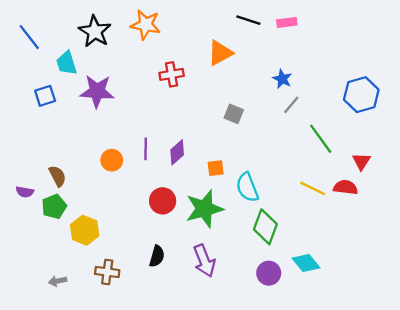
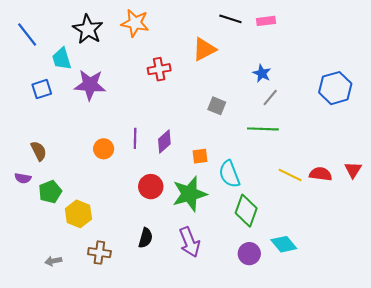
green line: (321, 139) -> (263, 129), moved, turned -52
red triangle: (361, 161) -> (353, 170), moved
brown semicircle: (58, 176) -> (39, 151), moved

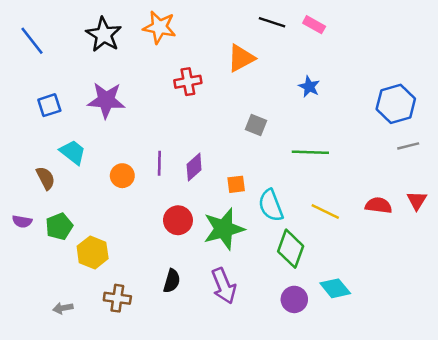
pink rectangle: (266, 21) -> (314, 25), turned 36
cyan trapezoid: (62, 59) -> (73, 152), moved, turned 145
gray line: (270, 97) -> (408, 146), moved, turned 36
yellow line: (290, 175) -> (325, 212), moved
purple semicircle: (23, 178) -> (22, 221), moved

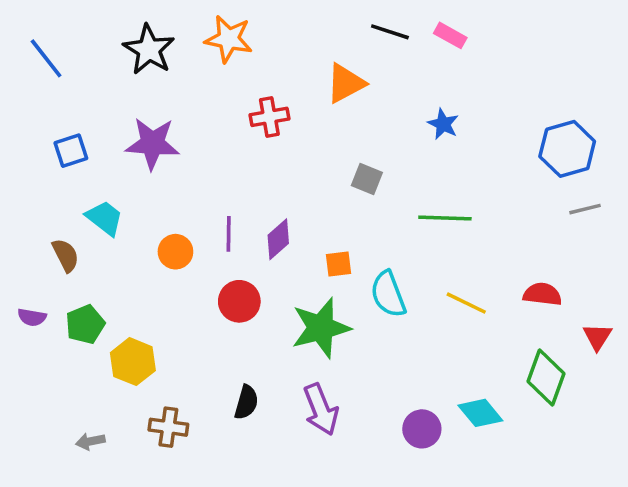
red triangle: (417, 200) -> (597, 337), moved
red circle: (178, 220) -> (239, 301), moved
green diamond: (291, 249) -> (546, 378), moved

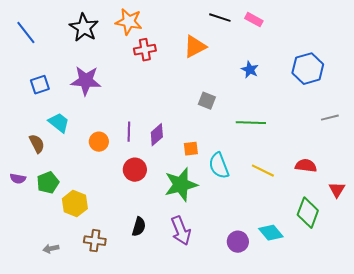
red cross: (269, 117) -> (145, 50), moved
blue hexagon: (567, 149) -> (308, 69), moved

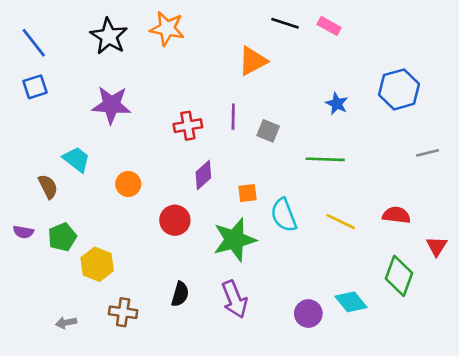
red cross: (145, 50) -> (188, 126), moved
blue star: (250, 70) -> (337, 104), moved
blue square: (40, 85) -> (35, 87), moved
purple line: (129, 132) -> (233, 117), moved

